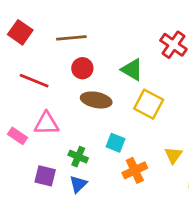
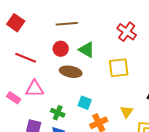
brown line: (71, 38) -> (67, 24), moved
green triangle: (132, 70) -> (87, 50), moved
yellow square: (149, 104) -> (119, 68), moved, turned -35

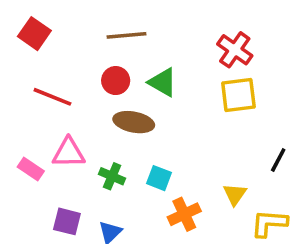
yellow square: (119, 68) -> (238, 95), moved
green cross: (58, 113) -> (112, 176), moved

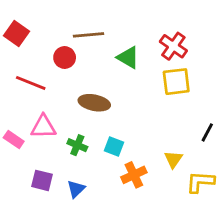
red circle: (116, 81) -> (65, 57), moved
green triangle: (163, 82) -> (128, 57), moved

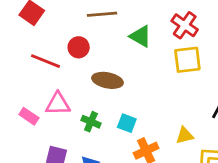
red circle: (65, 57) -> (79, 47), moved
yellow triangle: (173, 159) -> (185, 135), turned 42

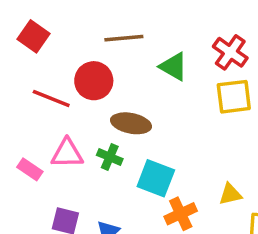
red circle: (79, 47) -> (94, 81), size x1.4
green cross: (91, 122) -> (110, 157), moved
cyan square: (127, 123) -> (156, 178), size x1.5

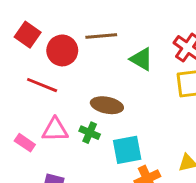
red circle: (94, 81) -> (62, 50), moved
cyan square: (156, 178) -> (127, 150), turned -32

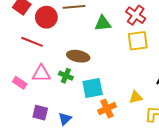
green triangle: (142, 59) -> (103, 23), turned -36

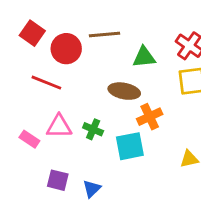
brown ellipse: (78, 56) -> (124, 91), moved
orange cross: (107, 109) -> (150, 117), moved

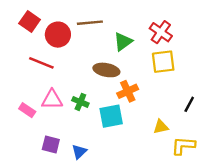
green triangle: (144, 57) -> (123, 42), turned -30

